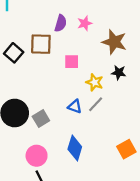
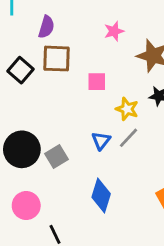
purple semicircle: (61, 23) -> (46, 27), moved
blue triangle: (75, 106) -> (101, 141), turned 48
pink circle: (37, 156) -> (26, 206), moved

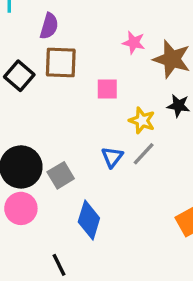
pink star: (114, 31) -> (134, 43), moved, turned 30
blue diamond: (101, 195) -> (89, 220), moved
pink circle: (26, 206) -> (21, 208), moved

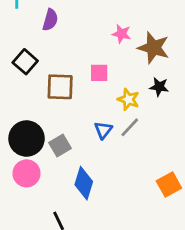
brown square: (61, 62) -> (60, 87), moved

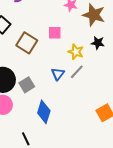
brown square: (60, 87) -> (27, 43), turned 30

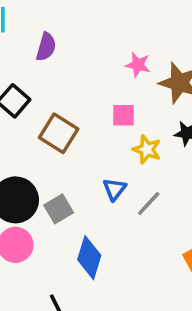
pink square: (55, 33) -> (123, 115), moved
gray line: (77, 72) -> (149, 203), moved

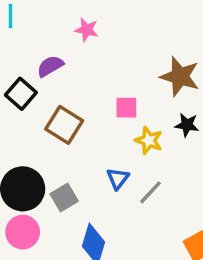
purple semicircle: (46, 47) -> (50, 66), moved, turned -136
pink star: (138, 65) -> (87, 30), moved

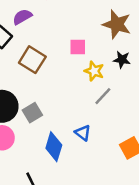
blue triangle: (118, 178) -> (83, 133), moved, turned -30
gray line: (151, 192) -> (103, 96), moved

